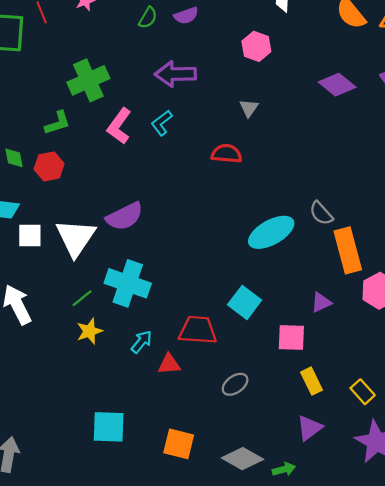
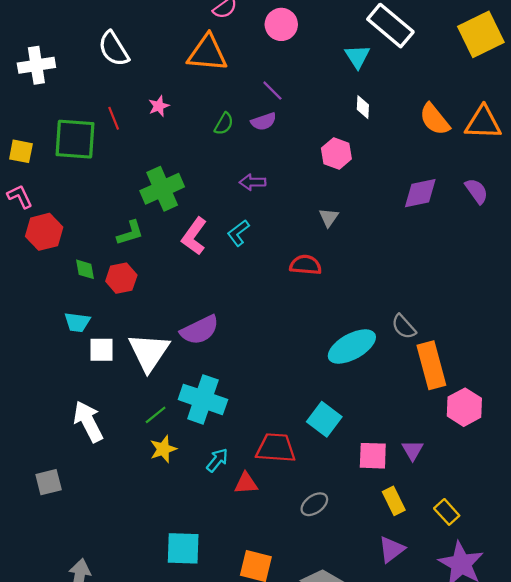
purple arrow: (176, 74) -> (253, 182), size x0.6
purple diamond: (337, 85) -> (420, 193), turned -51
purple triangle: (321, 302) -> (413, 450), moved, turned -35

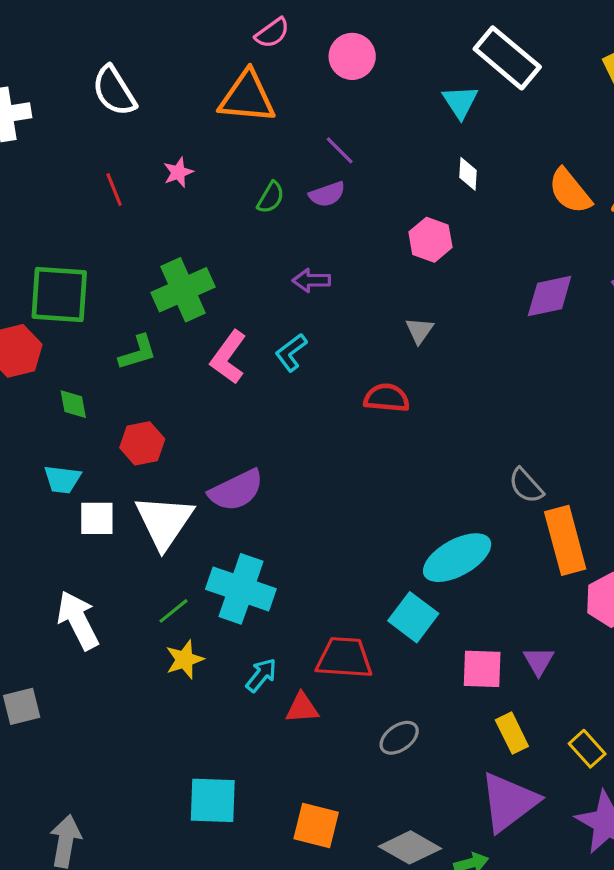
green square: (75, 139) -> (59, 294), moved
red hexagon: (121, 278) -> (142, 443), moved
cyan ellipse: (352, 347) -> (457, 558), moved
purple triangle: (392, 549) -> (509, 802), size x1.6

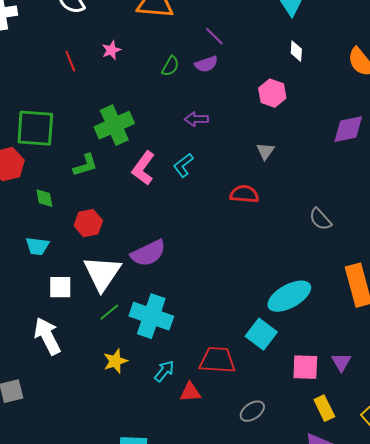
gray semicircle: (526, 486) -> (320, 219), moved
white square: (97, 518) -> (60, 287), moved
green line: (174, 611) -> (109, 312), moved

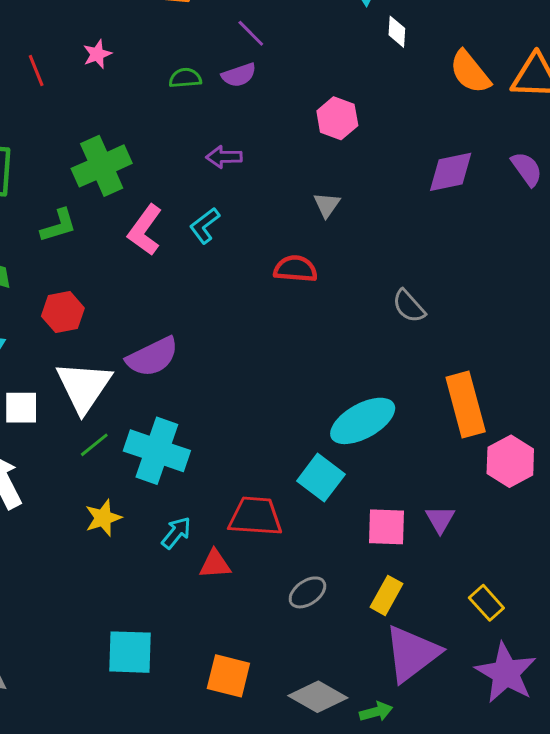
white diamond: (296, 51) -> (397, 32), moved
green semicircle: (170, 66) -> (185, 78), turned -125
yellow rectangle: (324, 408) -> (387, 595), moved, turned 55

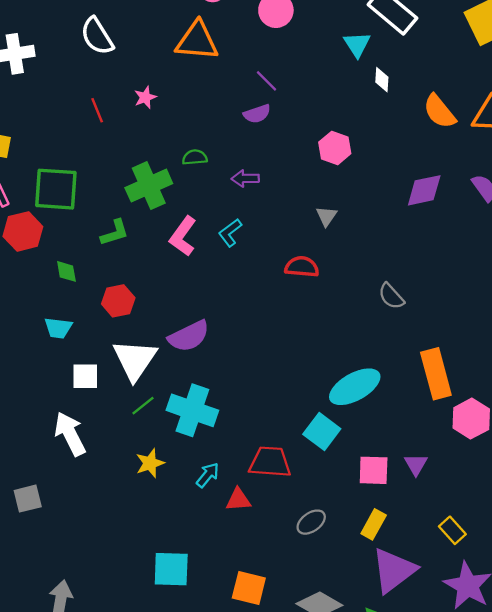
green semicircle: (185, 78) -> (195, 157), moved

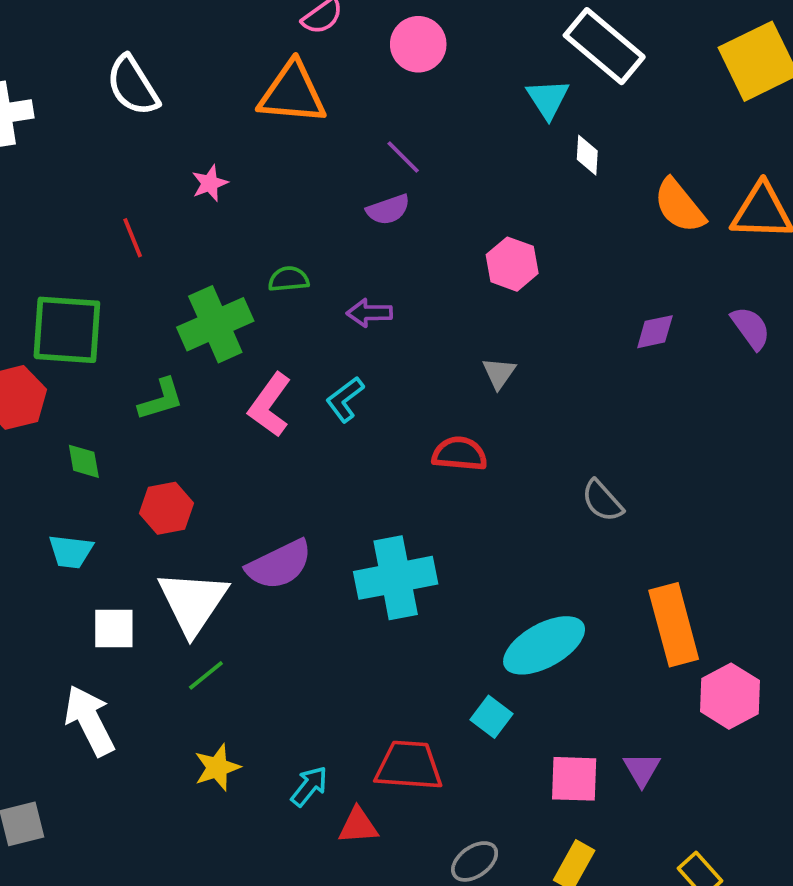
red line: (97, 110) -> (133, 238), moved
purple diamond: (424, 190) -> (655, 332), size x0.7
cyan cross: (192, 410) -> (396, 578), moved, turned -30
cyan square: (322, 431) -> (491, 717), size x0.7

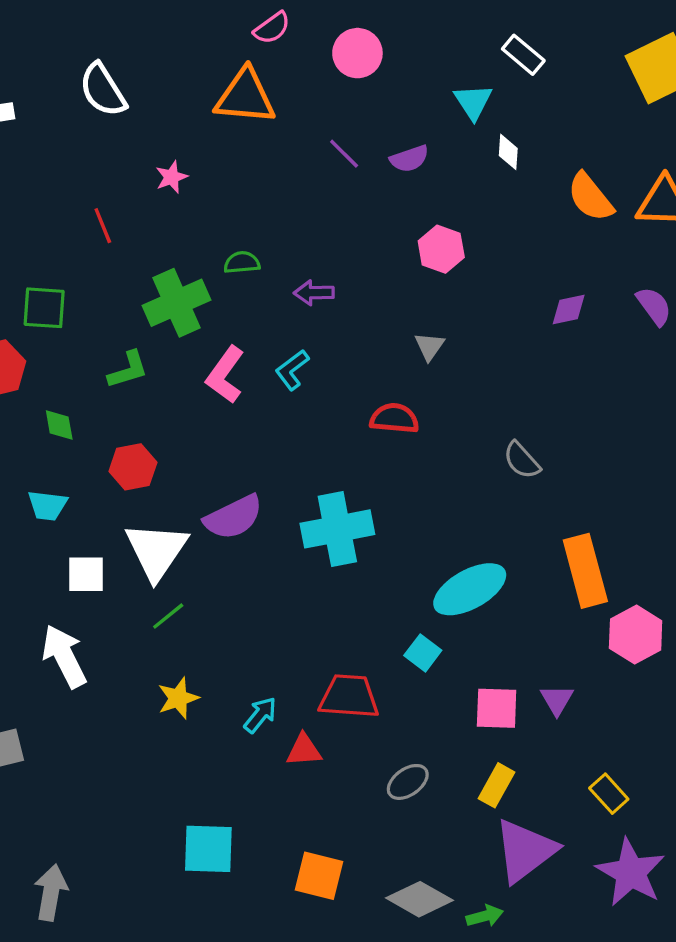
white rectangle: (604, 46) -> (523, 55), size x0.6
purple semicircle: (388, 210) -> (409, 159), moved
green square: (67, 330) -> (44, 308), size x0.7

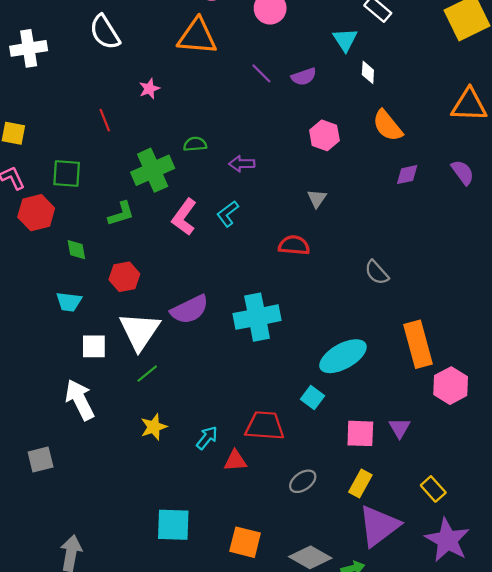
orange semicircle: (590, 197) -> (388, 126), moved

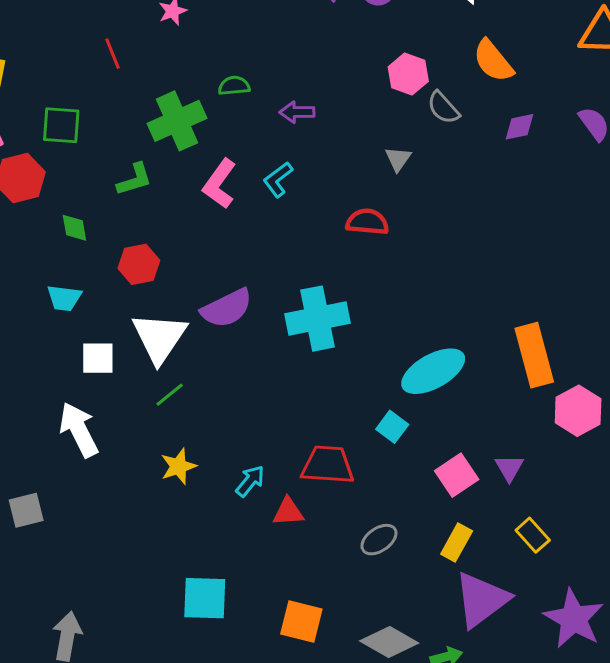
gray semicircle: (377, 272) -> (443, 108), moved
pink square: (360, 433) -> (457, 475), turned -36
yellow rectangle: (433, 489) -> (533, 535), moved

